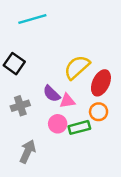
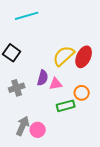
red ellipse: (101, 83) -> (84, 57), moved
purple semicircle: (52, 94) -> (43, 78), turned -119
pink circle: (58, 124) -> (38, 130), moved

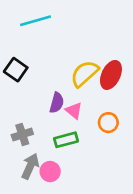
pink triangle: (56, 84) -> (74, 111), turned 48
gray cross: (17, 88) -> (22, 134), moved
green rectangle: (66, 106) -> (66, 140), moved

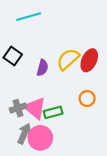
purple semicircle: (57, 103) -> (42, 68), moved
pink triangle: (74, 111) -> (35, 108), moved, size x1.6
pink circle: (50, 172) -> (40, 138), size x1.5

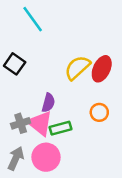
cyan line: (29, 17) -> (33, 19), turned 70
purple semicircle: (42, 68) -> (48, 103), moved
gray arrow: (24, 134) -> (16, 158), moved

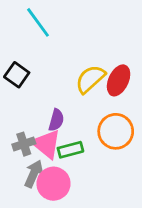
orange circle: (99, 112) -> (116, 131), size x1.6
gray arrow: (16, 158) -> (34, 174), moved

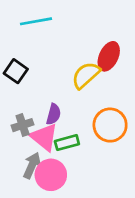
cyan line: (38, 22) -> (36, 21), turned -64
red ellipse: (119, 80) -> (109, 56), moved
gray cross: (24, 144) -> (23, 125), moved

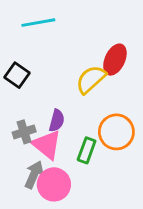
green rectangle: (67, 143) -> (87, 150), moved, turned -55

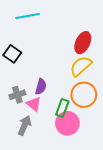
yellow semicircle: (91, 79) -> (81, 66), moved
pink triangle: (47, 145) -> (34, 104), size x0.7
pink circle: (54, 184) -> (67, 123), moved

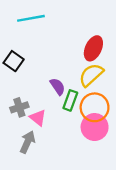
purple semicircle: (41, 87) -> (58, 87), moved, turned -49
green rectangle: (62, 108) -> (70, 100), moved
pink circle: (67, 123) -> (95, 127), moved

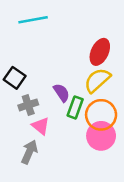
black square: (14, 61) -> (15, 78), moved
gray cross: (19, 107) -> (28, 105), moved

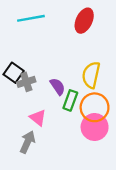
red ellipse: (100, 52) -> (84, 21), moved
yellow semicircle: (97, 80) -> (91, 75), turned -36
gray cross: (28, 105) -> (26, 82), moved

